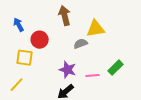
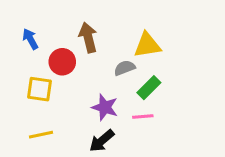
brown arrow: (65, 16) -> (88, 37), moved
green rectangle: (116, 68) -> (149, 88), moved
yellow line: (17, 85) -> (41, 135), moved, turned 35

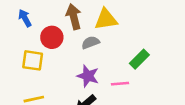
yellow triangle: (147, 45) -> (106, 19), moved
gray semicircle: (125, 68) -> (90, 42), moved
green rectangle: (149, 88) -> (139, 59), moved

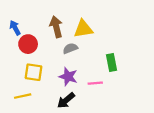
red circle: (52, 37) -> (28, 44), moved
green rectangle: (139, 59) -> (111, 62), turned -56
yellow square: (33, 60) -> (33, 72), moved

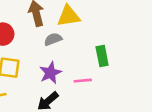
purple star: (68, 77) -> (50, 73), turned 30

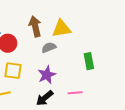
pink line: (83, 81) -> (75, 93), moved

